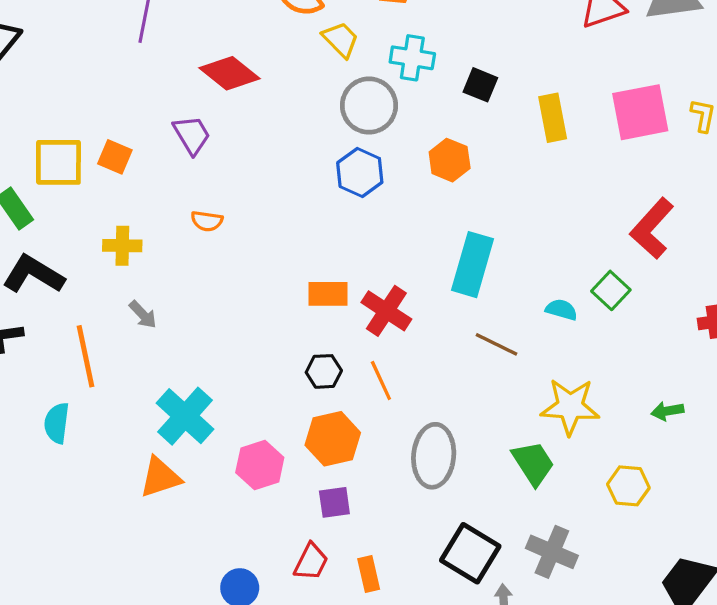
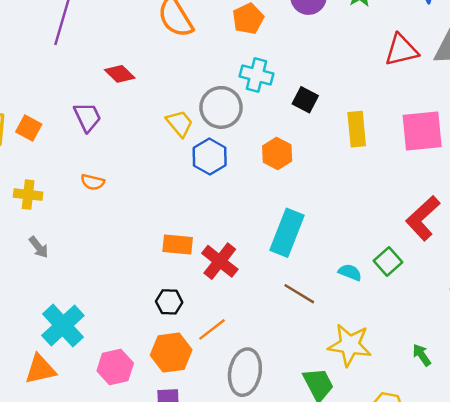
yellow trapezoid: (341, 40) -> (180, 123), moved
red diamond: (230, 73) -> (120, 74), size x0.7
orange line: (381, 380) -> (212, 329), moved, turned 72
green arrow: (667, 411) -> (422, 355), turned 60

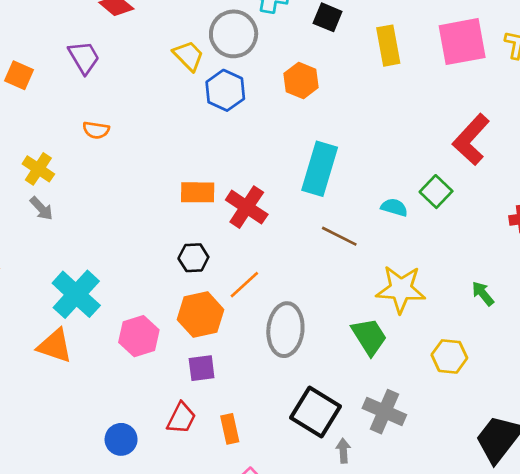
yellow cross: (28, 195) -> (38, 169), moved, turned 32
orange triangle: (40, 369) -> (55, 346), turned 36

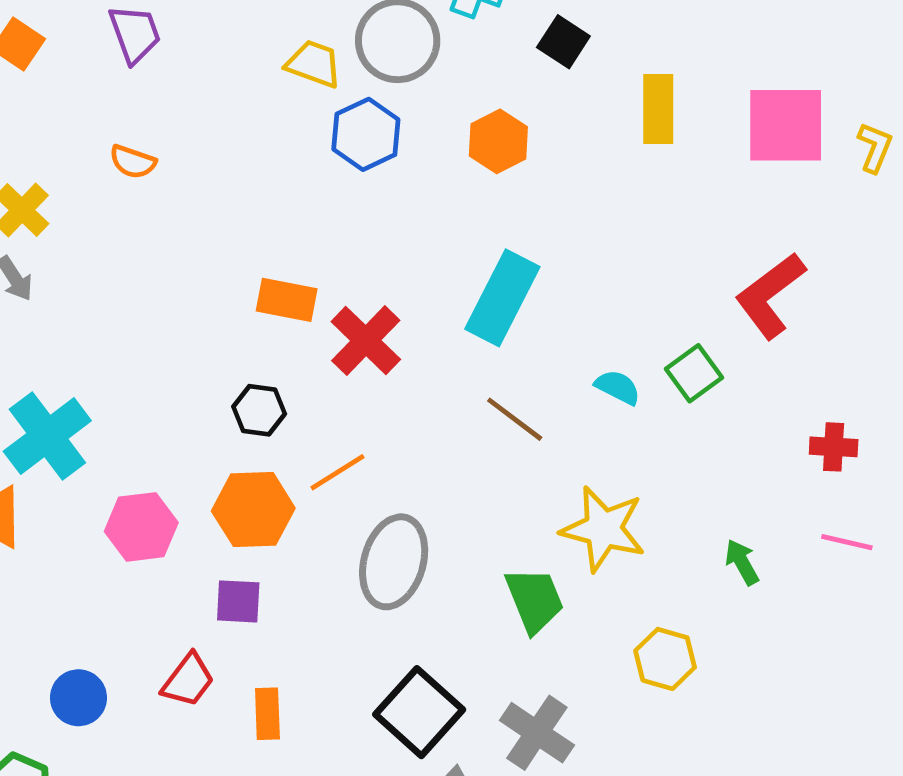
yellow trapezoid: (188, 56) -> (314, 64), turned -36

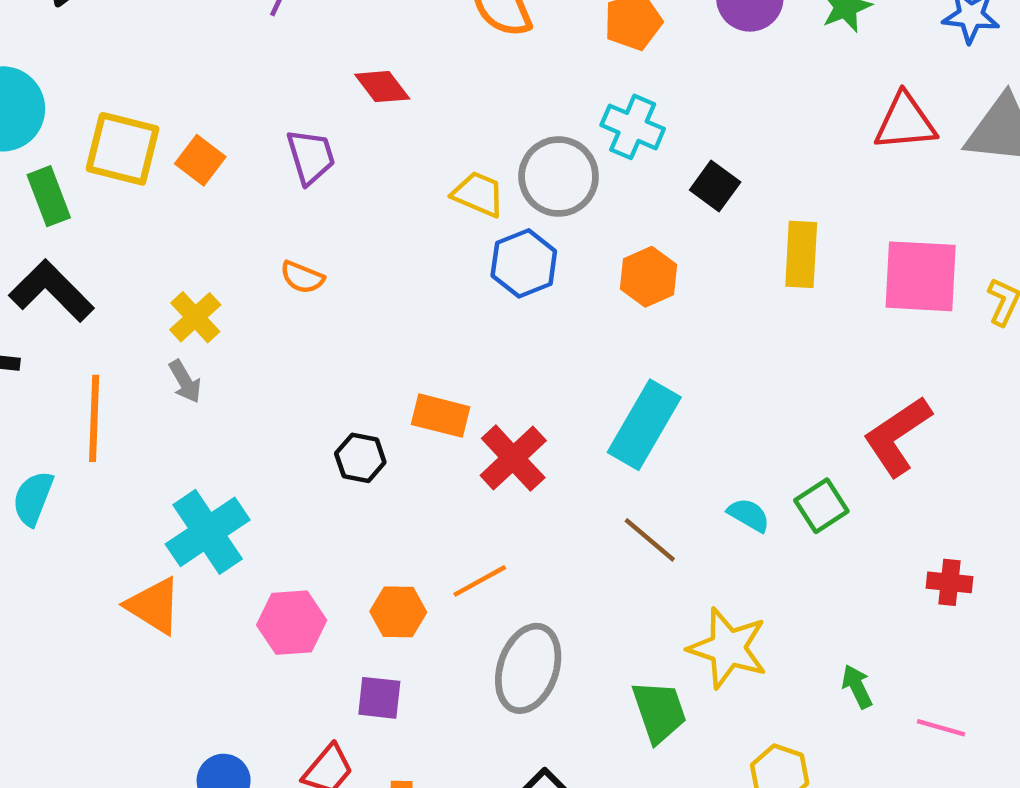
black hexagon: (259, 410) -> (360, 458), moved
orange hexagon: (253, 510) -> (398, 612), size x0.7
pink line: (847, 542) -> (941, 728), moved

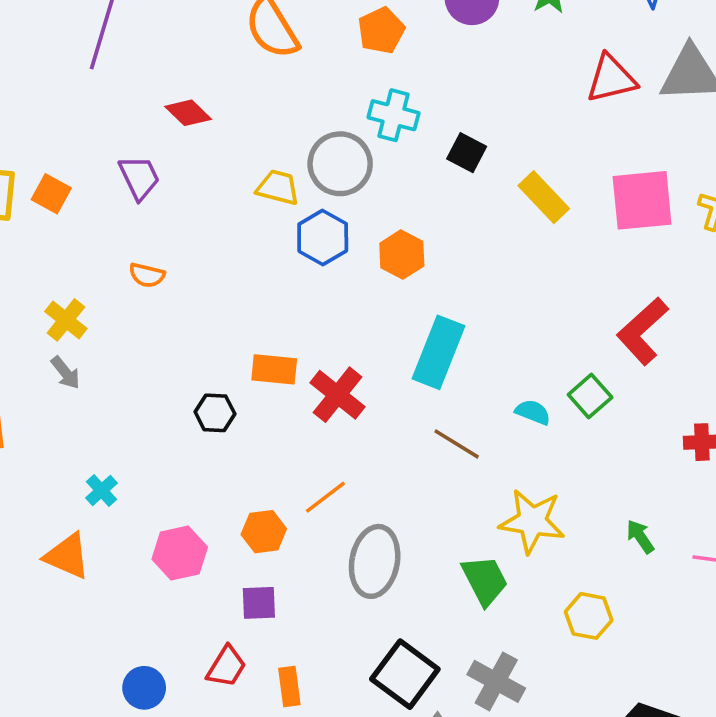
yellow rectangle: (801, 254) -> (544, 197), turned -38
orange hexagon: (649, 277) -> (402, 255), moved
cyan cross: (208, 532) -> (101, 490), size x0.5

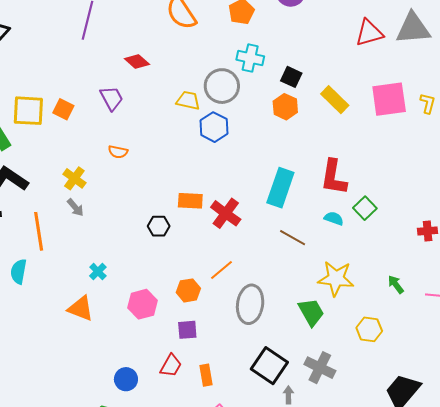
orange hexagon: (402, 255) -> (285, 107), moved
red L-shape: (643, 331) -> (334, 177), moved, turned -36

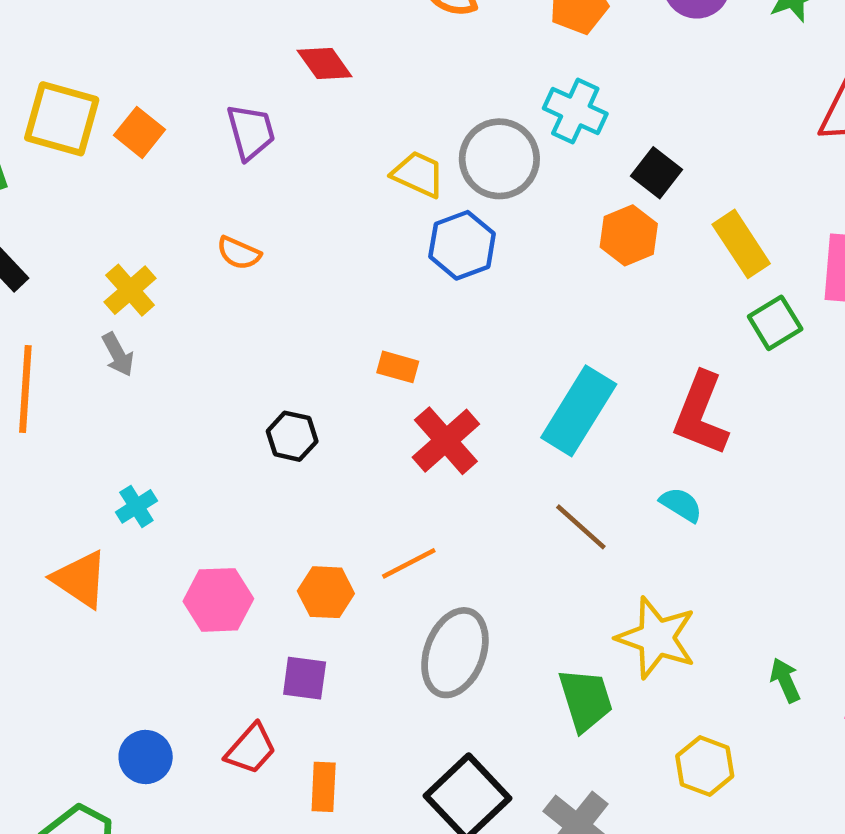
orange rectangle: (190, 201) -> (398, 367), moved, size x0.7
green square: (365, 208) -> (775, 323), moved

